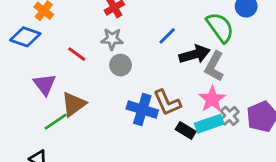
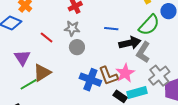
green semicircle: (220, 27) -> (149, 25), turned 75
blue line: (167, 36) -> (111, 29), turned 48
pink star: (212, 99) -> (125, 73), moved
gray cross: (229, 116) -> (159, 76), moved, size x1.5

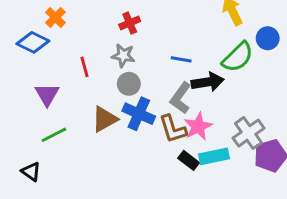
red line: (47, 37) -> (84, 67), turned 32
gray L-shape: (143, 52) -> (181, 98), moved
brown triangle: (42, 73) -> (105, 119), moved
blue cross: (90, 80) -> (139, 114), moved

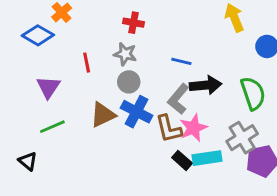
red cross: (130, 23) -> (134, 23), turned 30
green semicircle: (238, 57) -> (253, 93), moved, turned -68

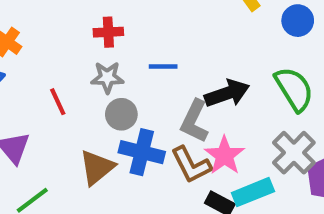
blue line: (181, 61) -> (163, 67), moved

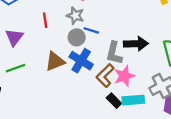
blue line: (163, 67) -> (91, 30), moved
gray L-shape: (194, 121) -> (114, 53), turned -30
brown L-shape: (191, 165) -> (105, 76), turned 55

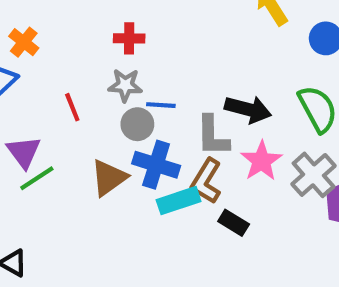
black arrow: (136, 44) -> (248, 109), turned 30
green line: (15, 68) -> (37, 178), moved
pink star: (124, 76) -> (261, 161), moved
cyan rectangle: (133, 100) -> (179, 201), moved

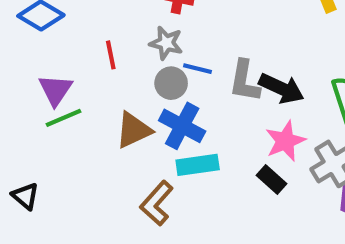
gray L-shape: (213, 136) -> (244, 81), moved
brown L-shape: (206, 181) -> (157, 203), moved
black rectangle: (234, 223) -> (272, 180), moved

